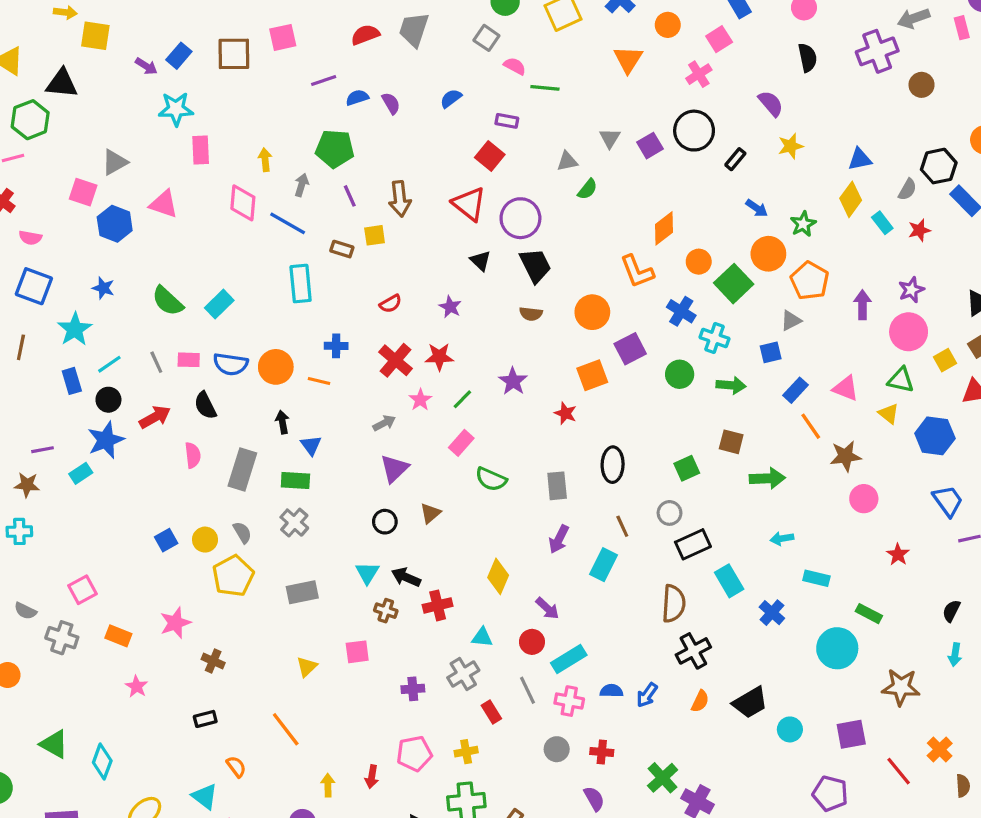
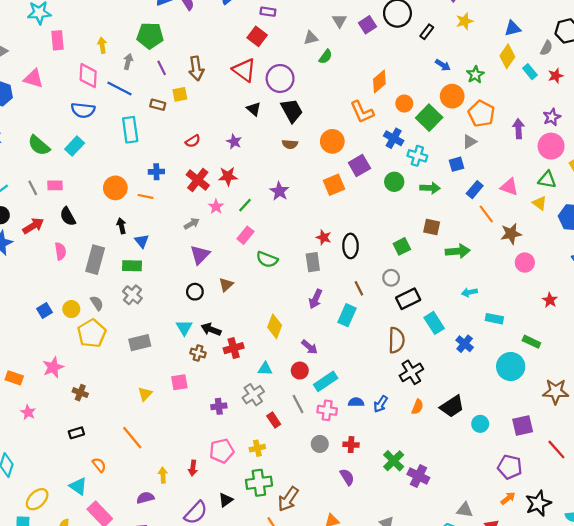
blue semicircle: (231, 364) -> (83, 110), moved
red star: (565, 413) -> (324, 237), moved

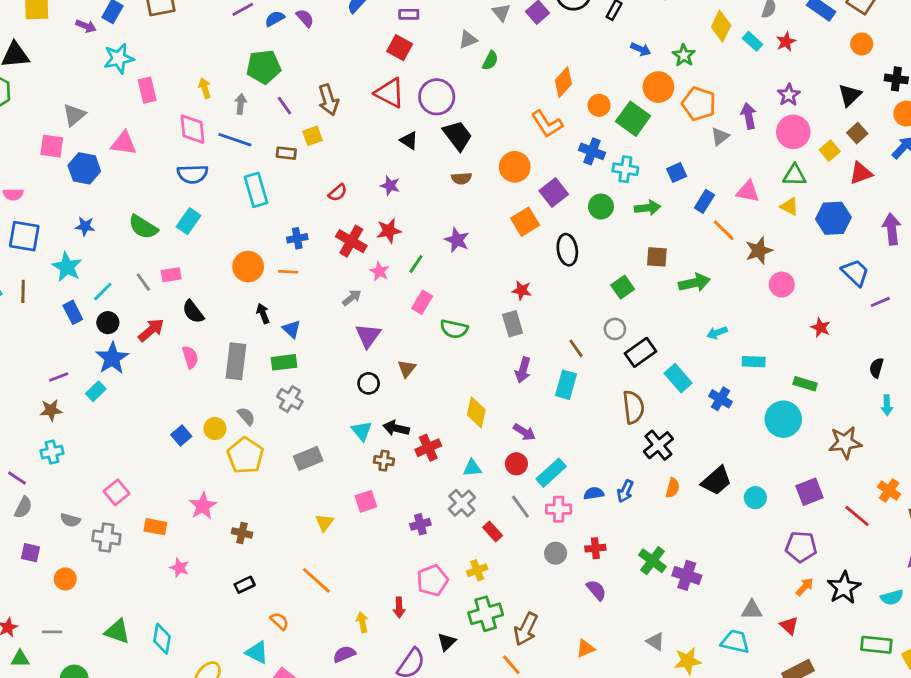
gray triangle: (470, 142) -> (720, 136), moved
black ellipse: (350, 246) -> (567, 250), moved

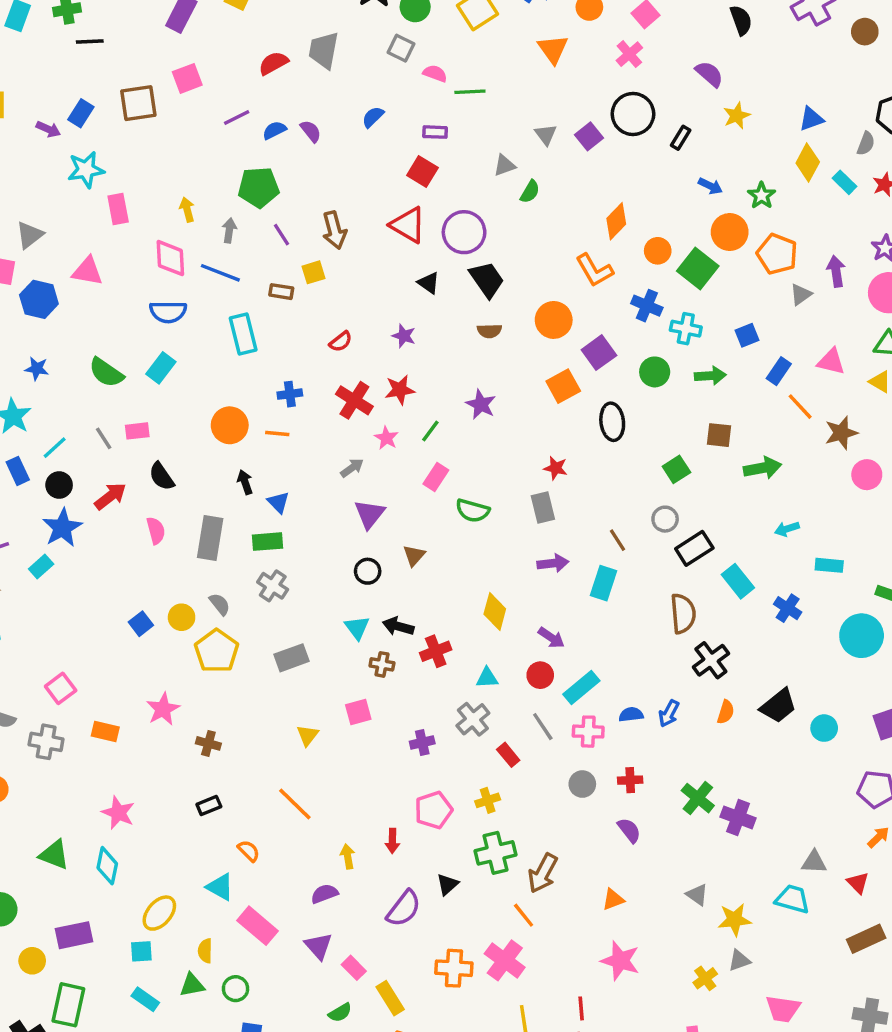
purple arrow: (523, 370) -> (553, 563), turned -115
pink star: (179, 568) -> (118, 813), moved, size x1.4

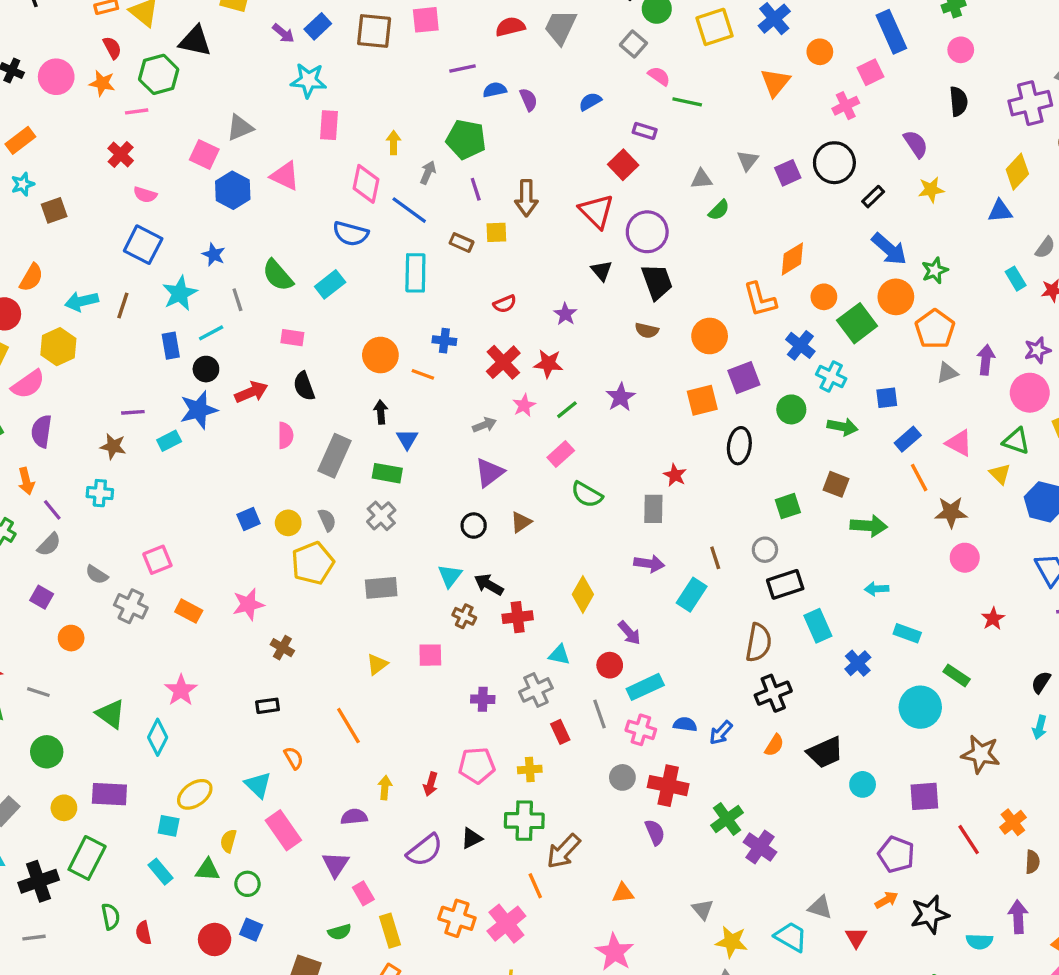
yellow diamond: (808, 162) -> (1017, 172), moved
blue arrow: (710, 186) -> (889, 249), size x1.6
gray line: (104, 438) -> (237, 300), moved
red cross: (630, 780) -> (668, 786), size x1.6

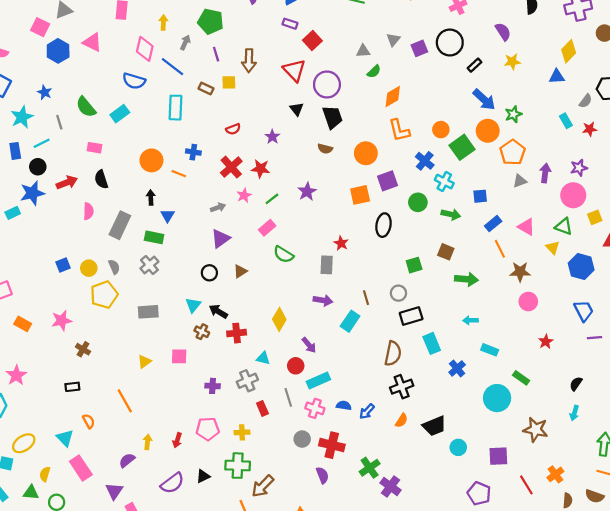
purple rectangle: (645, 131) -> (290, 24), moved
orange diamond: (792, 259) -> (393, 96), moved
purple semicircle: (354, 817) -> (127, 460), turned -35

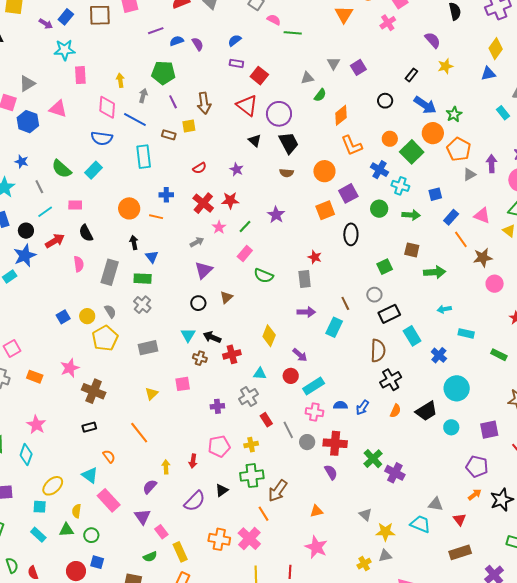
black circle: (450, 42) -> (385, 101), moved, size x0.6
cyan line: (42, 143) -> (45, 212), moved
brown cross: (83, 349) -> (94, 391), size x1.6
gray line: (288, 397) -> (288, 430), moved
cyan circle: (497, 398) -> (457, 388), moved

